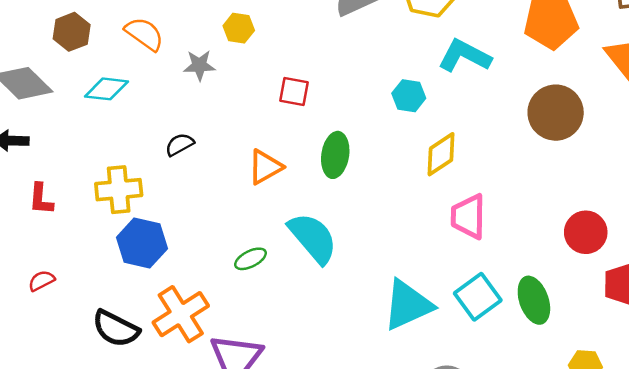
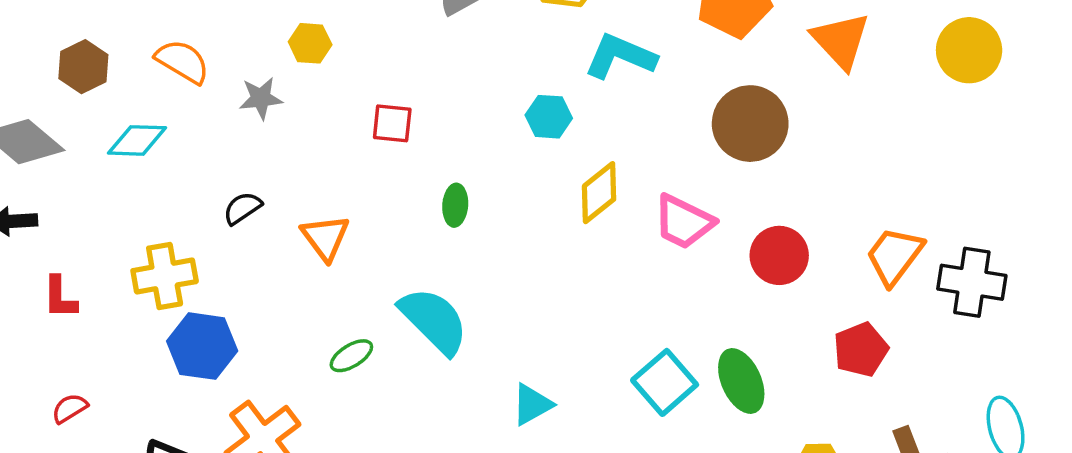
green ellipse: (335, 155) -> (455, 205), size x0.7
orange triangle: (265, 167) -> (325, 238), moved, turned -33
pink trapezoid: (468, 216) -> (684, 222), moved, turned -60
red circle: (586, 232) -> (779, 255), moved
cyan triangle: (408, 305) -> (532, 405), moved, size x0.6

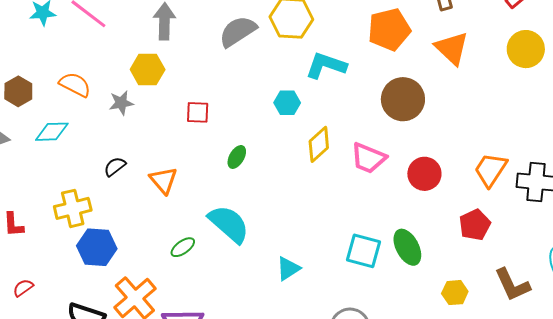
yellow hexagon: (310, 43) -> (148, 69), size x1.4
green ellipse: (455, 205) -> (237, 157), turned 30
cyan square: (665, 382) -> (363, 251), turned -30

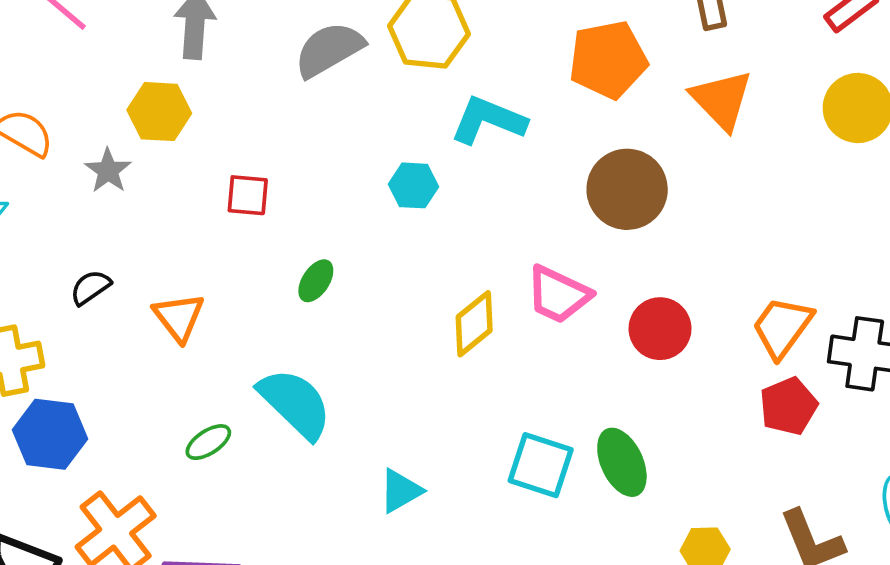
gray star: (121, 103) -> (108, 171), turned -30
yellow diamond: (319, 144) -> (474, 324), moved
red pentagon: (475, 225) -> (789, 406), moved

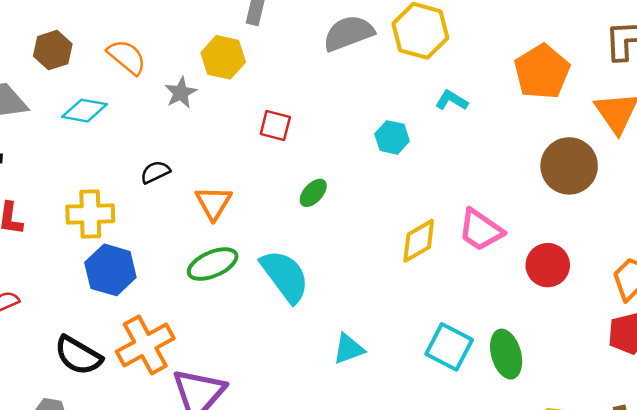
orange pentagon: (608, 60) -> (542, 72), turned -30
cyan L-shape: (488, 120) -> (452, 100), size x0.6
brown circle: (627, 189) -> (569, 166), moved
green ellipse: (208, 442) -> (213, 264), moved, size x1.5

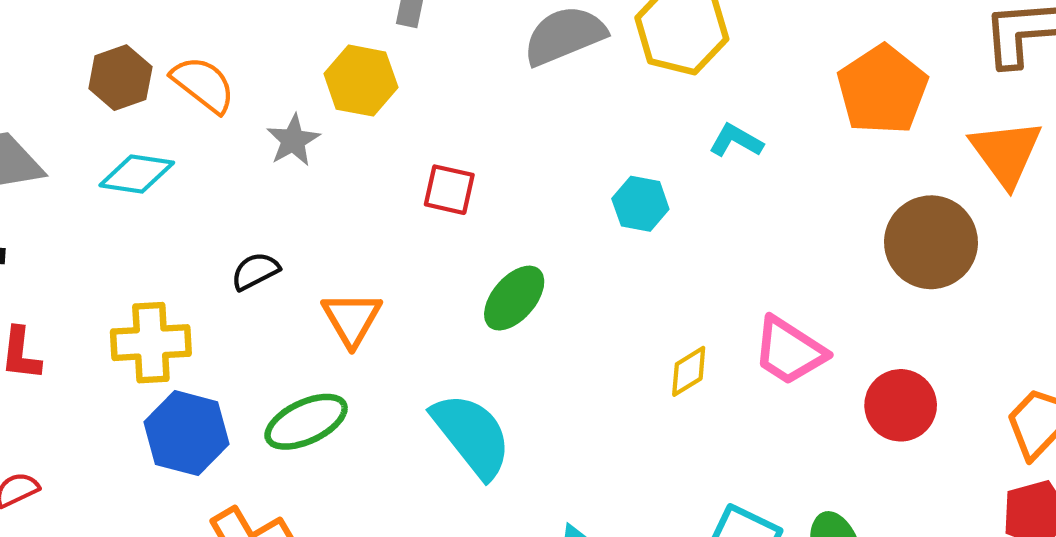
brown hexagon: (53, 50) -> (120, 78), moved
green ellipse: (313, 193) -> (514, 298), size x1.4
yellow diamond: (419, 241) -> (689, 371), size x0.7
green ellipse: (213, 264) -> (306, 422), moved

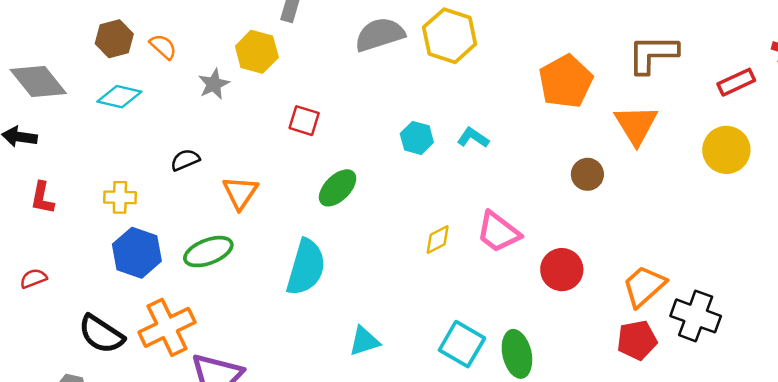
orange semicircle: (203, 84) -> (163, 47), size x0.7
cyan L-shape: (736, 141) -> (473, 138), moved
brown circle: (931, 242) -> (587, 174), size x0.6
yellow cross: (151, 343) -> (120, 197), size x0.7
cyan semicircle: (472, 435) -> (306, 267), turned 50

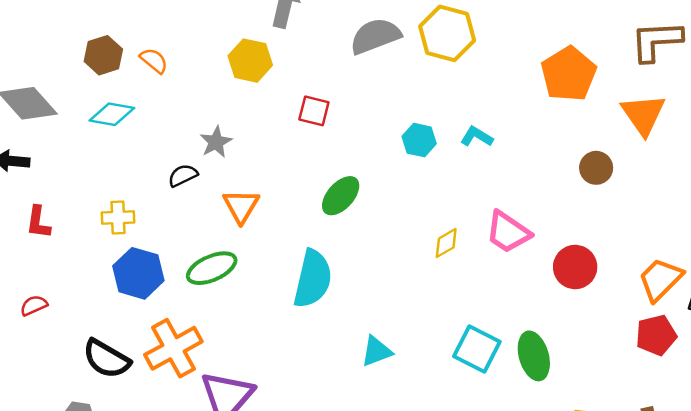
gray star: (214, 84) -> (216, 142), moved
red square: (304, 121) -> (314, 111), moved

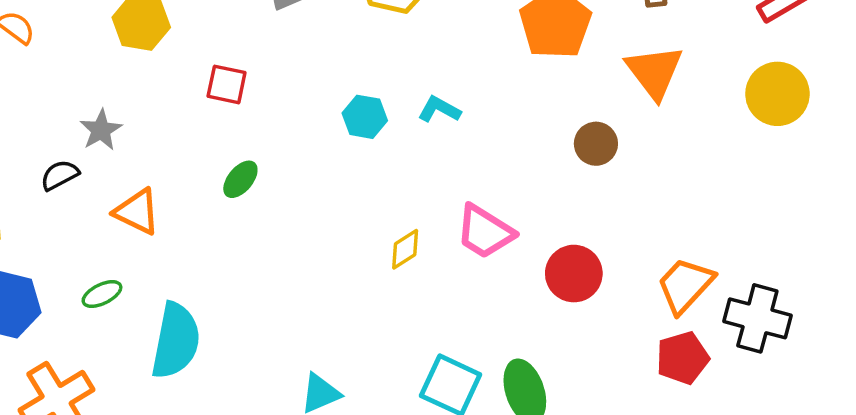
green ellipse: (341, 196) -> (240, 179), moved, size x0.7
orange triangle: (241, 206) -> (137, 212), turned -33
green ellipse: (212, 268) -> (102, 294), size x0.6
cyan semicircle: (313, 279) -> (176, 341), moved

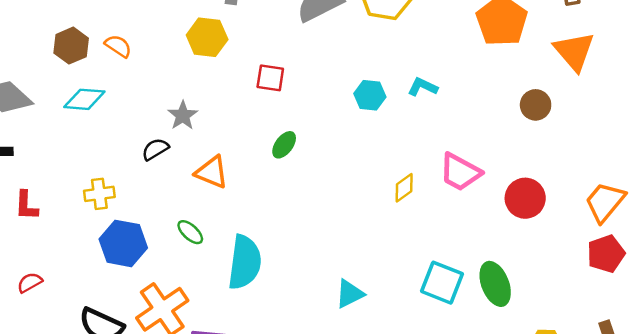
green ellipse: (102, 294) -> (190, 232), turned 72

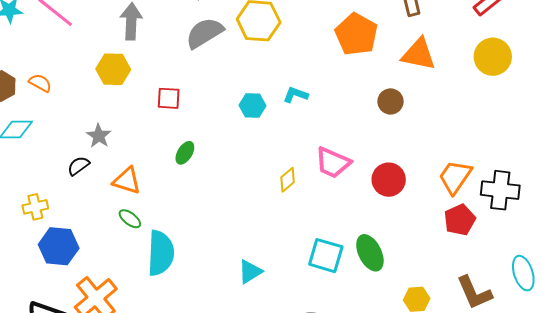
orange triangle: (574, 51) -> (419, 54), turned -33
green ellipse: (190, 232) -> (130, 219), moved

